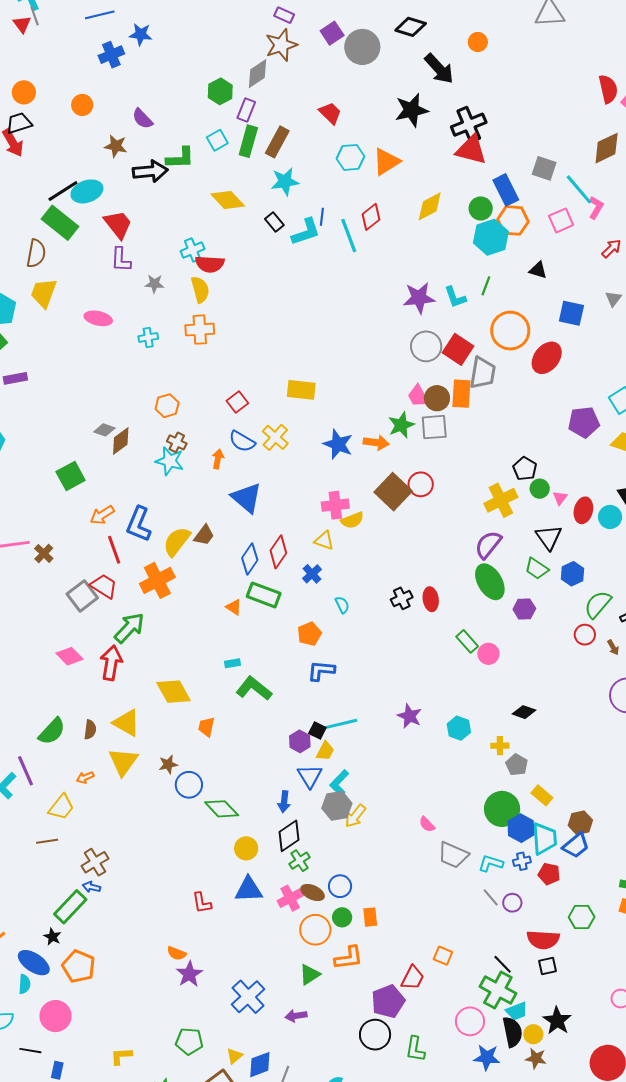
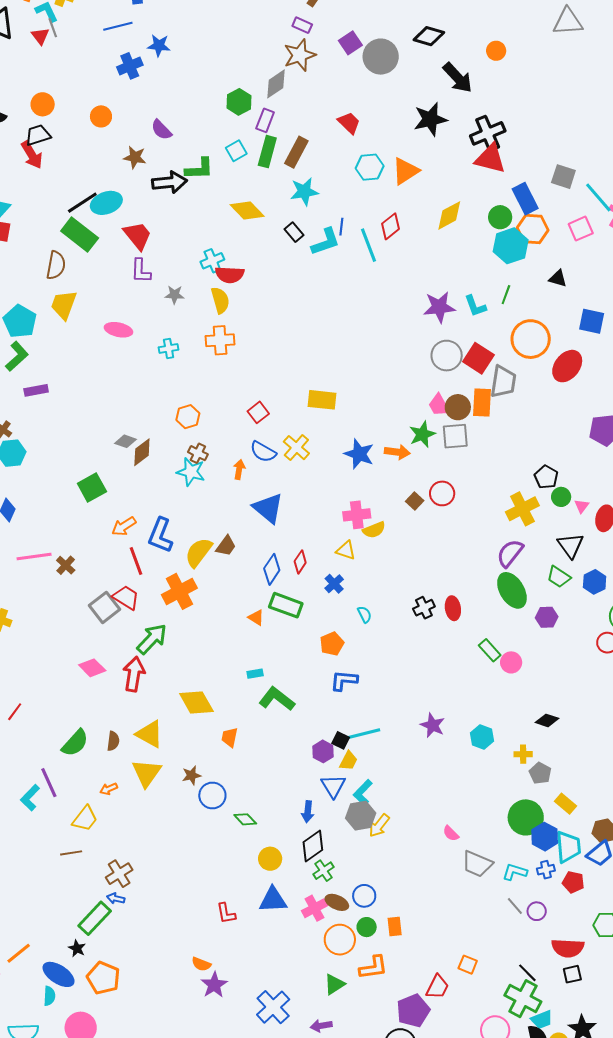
brown square: (393, 492) -> (415, 501), size x0.5
red diamond: (278, 552) -> (300, 562), size x0.7
green diamond: (222, 809) -> (245, 819), size x0.7

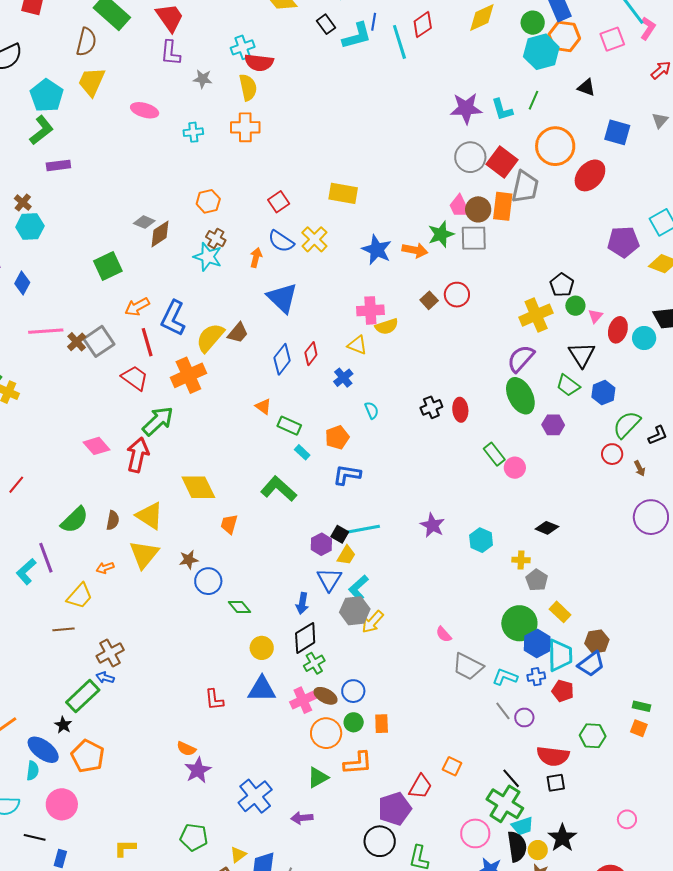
green rectangle: (286, 605) -> (289, 426), moved, size x0.7
gray square: (104, 607) -> (99, 341), moved
cyan rectangle: (255, 674) -> (302, 452), moved, turned 49

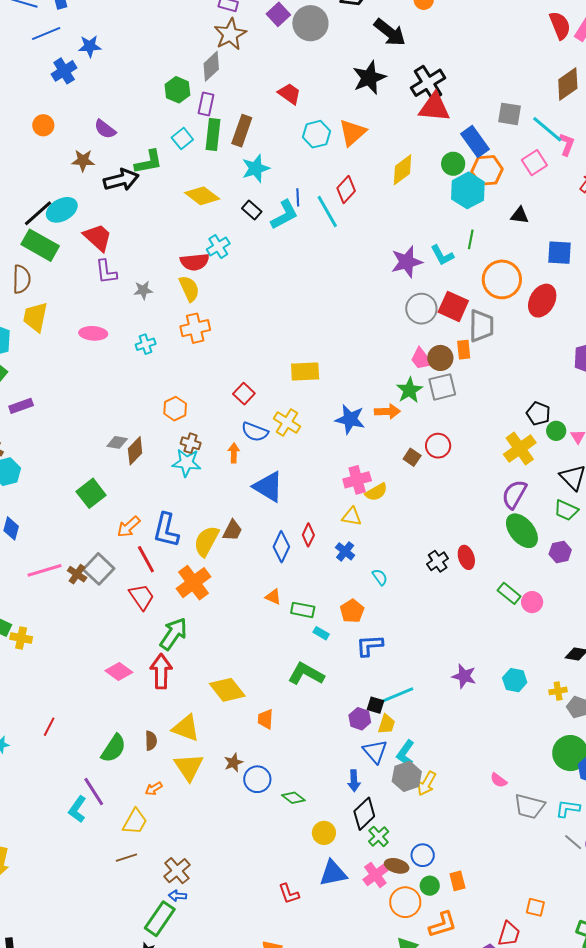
cyan cross: (243, 47) -> (218, 246), moved
orange rectangle: (503, 206) -> (464, 350), size x0.7
red trapezoid: (135, 378) -> (142, 597), turned 32

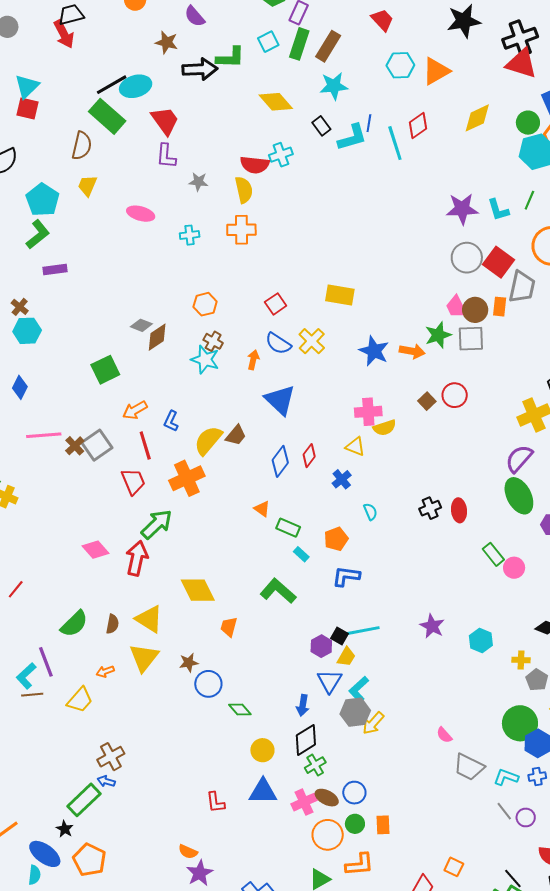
yellow trapezoid: (35, 317) -> (87, 186), size x0.7
blue L-shape: (166, 530) -> (171, 421), size x0.6
brown line: (126, 858) -> (32, 695), moved

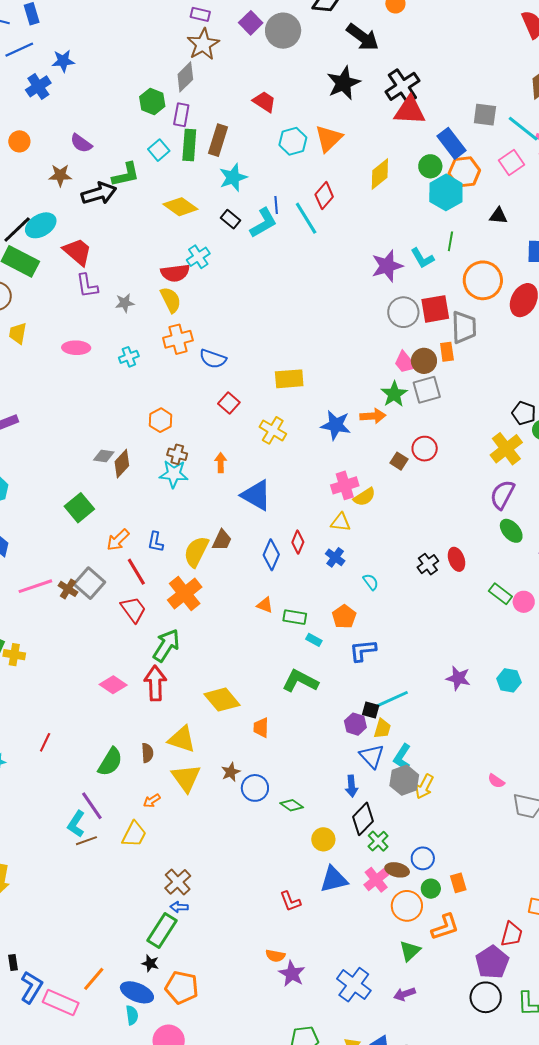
red square: (498, 262) -> (435, 309), turned -32
blue semicircle: (278, 343) -> (213, 359), moved
green ellipse: (519, 496) -> (511, 531), size x0.7

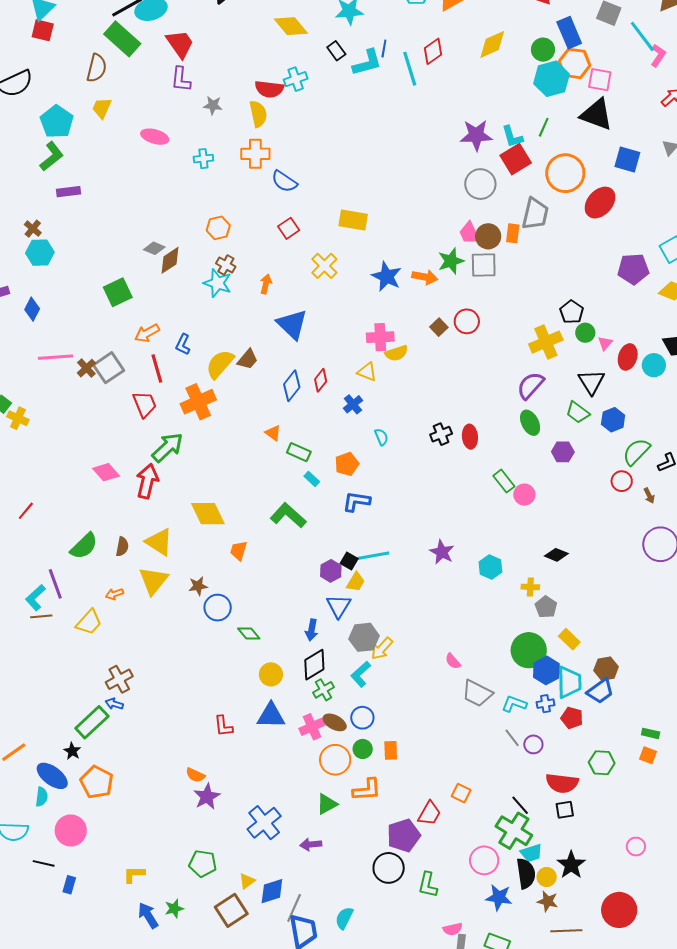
pink square: (512, 163) -> (600, 80), moved, turned 30
black triangle: (498, 216) -> (597, 114), size x1.8
red square: (435, 309) -> (516, 159), moved, turned -36
cyan L-shape: (402, 757) -> (361, 674), moved

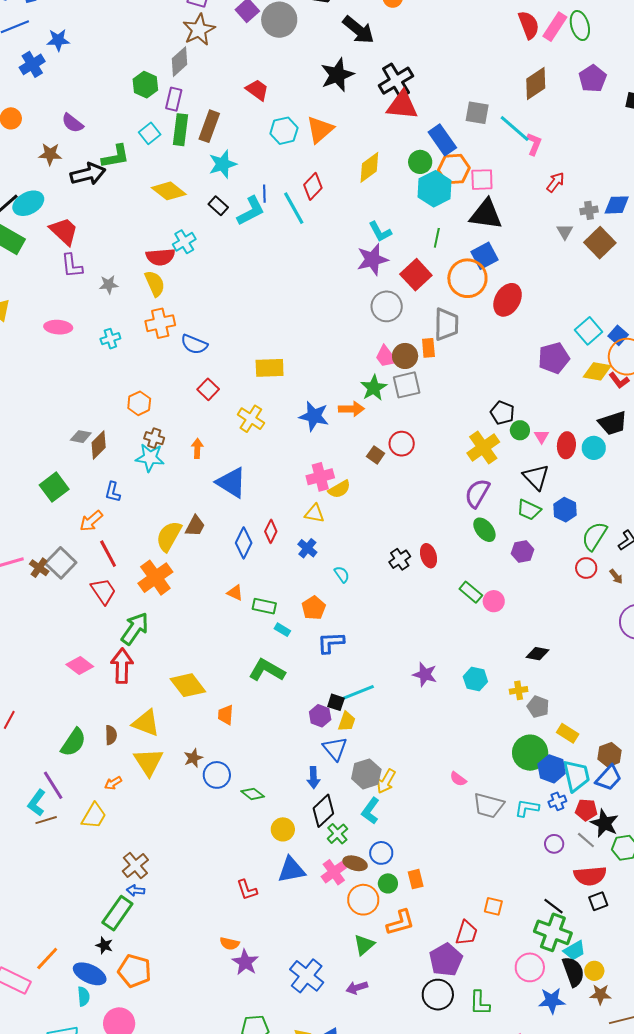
cyan L-shape: (512, 137) -> (380, 232), moved
blue square: (627, 160) -> (485, 256), moved, turned -32
blue L-shape: (183, 344) -> (113, 492), moved
gray line: (512, 738) -> (586, 840), moved
black star: (571, 865) -> (605, 823), moved

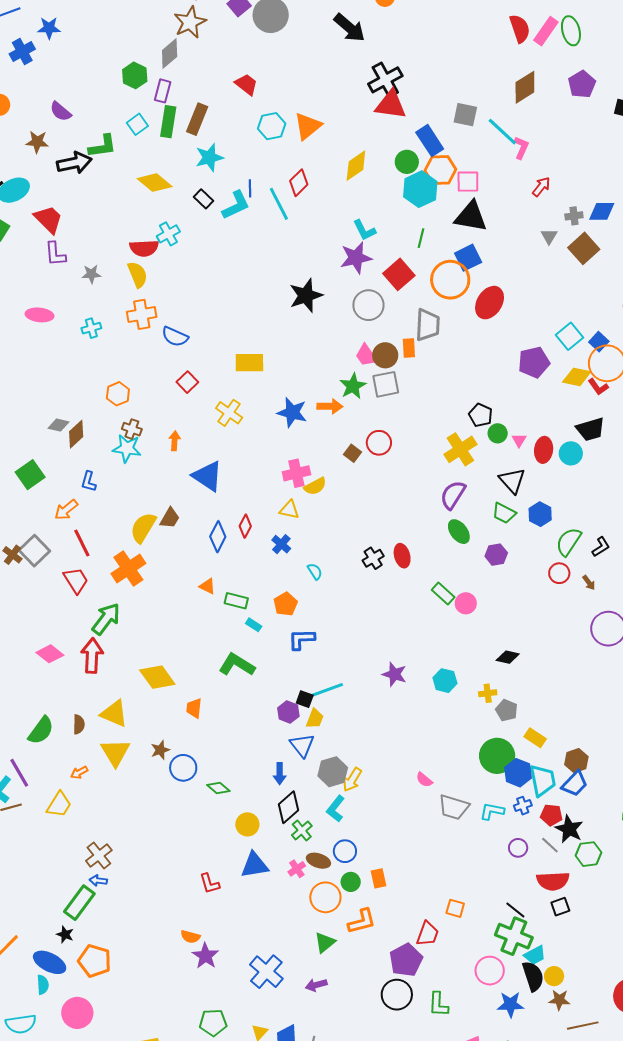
black star: (337, 75) -> (306, 295), moved
pink cross: (334, 872) -> (297, 869), size x0.7

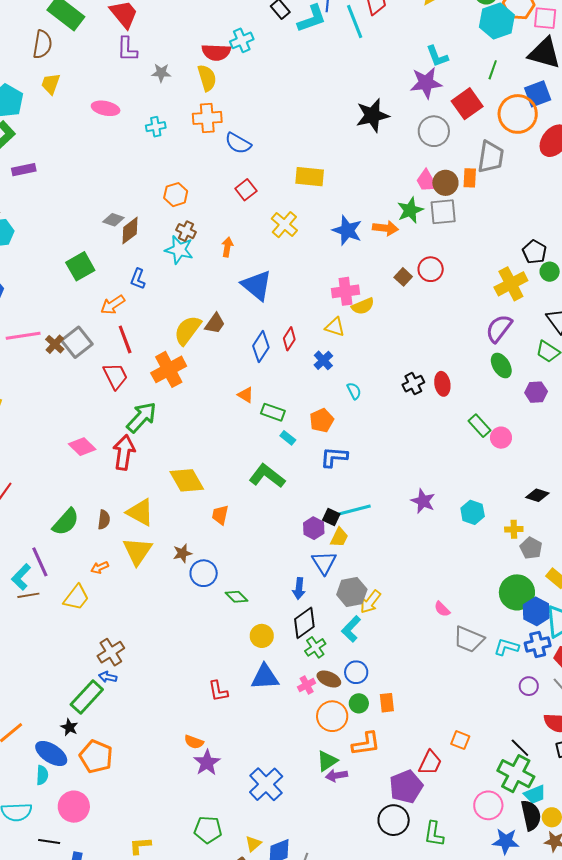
blue cross: (523, 806) -> (538, 644), size x1.4
purple arrow: (316, 985) -> (336, 775), moved

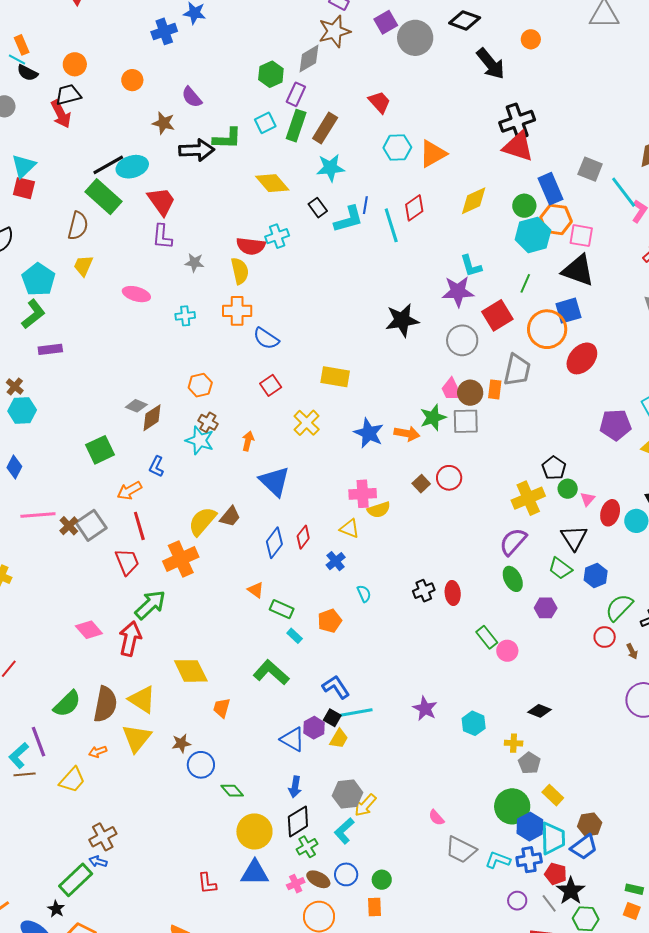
blue L-shape: (334, 457) -> (336, 687), moved, turned 48
brown semicircle: (104, 520) -> (105, 704), size x1.8
blue triangle: (324, 563) -> (293, 739), moved, turned -32
yellow circle: (262, 636) -> (254, 831), size x1.5
green circle: (359, 703) -> (382, 880), moved

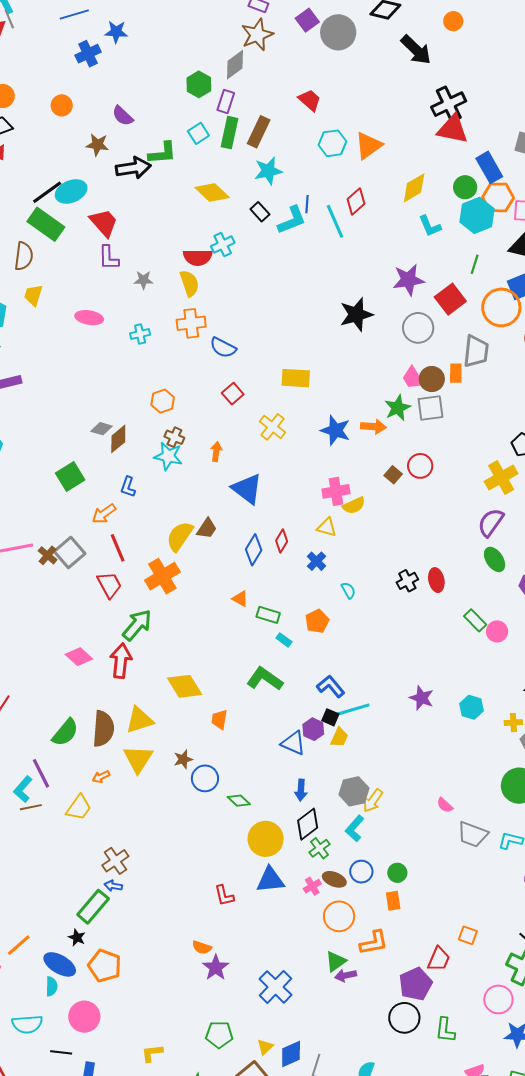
cyan L-shape: (471, 266) -> (430, 226), moved
yellow triangle: (142, 699) -> (139, 720), turned -44

